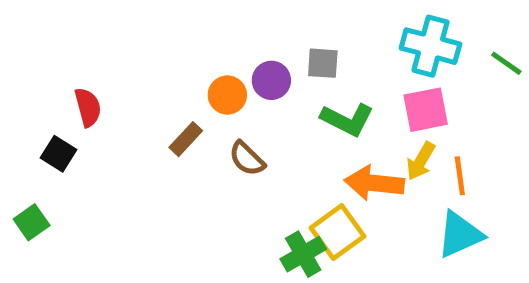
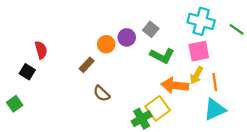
gray square: (323, 63) -> (151, 29), turned 35
brown semicircle: (247, 159) -> (102, 93), moved

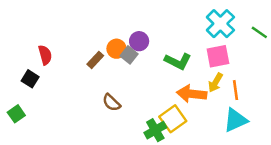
cyan cross: (201, 21) -> (220, 24), turned 30
gray square: (151, 29) -> (129, 55), moved
brown rectangle: (87, 65) -> (95, 60), moved

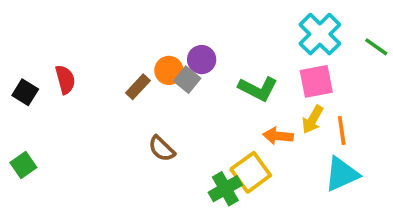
black square: (30, 79) -> (25, 92), moved
orange arrow: (192, 94) -> (278, 136), size x0.7

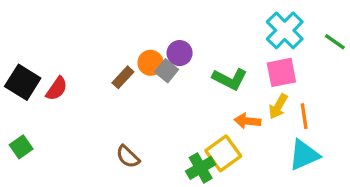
red semicircle: (65, 80) -> (57, 89), moved, turned 50
black square: (25, 92) -> (23, 82), size x1.5
brown semicircle: (162, 149) -> (128, 157), moved

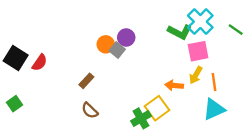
brown rectangle: (123, 77) -> (86, 81), moved
green L-shape: (230, 79) -> (180, 32), moved

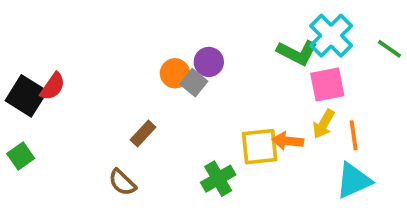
red semicircle: (40, 63) -> (53, 86), moved
green square: (14, 104) -> (21, 156), moved
yellow square: (157, 108) -> (260, 147), moved, turned 30
brown semicircle: (90, 110) -> (122, 182), moved
green cross: (141, 118) -> (218, 179), moved

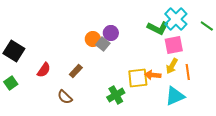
red semicircle: (53, 86) -> (44, 70), moved
cyan triangle: (354, 180) -> (175, 96), moved

